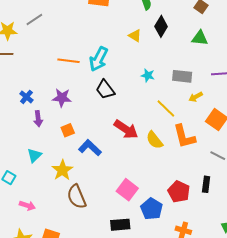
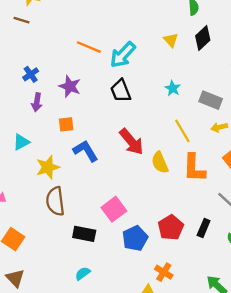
black rectangle: (120, 225) -> (84, 234), moved

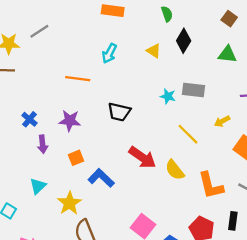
cyan arrow: (123, 55) -> (109, 53), moved, size x0.7
black trapezoid: (121, 91) -> (119, 112), turned -40
gray rectangle: (211, 100) -> (193, 90), moved
orange L-shape: (194, 168) -> (211, 186), moved

